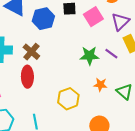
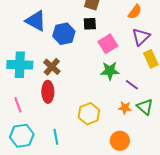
pink square: (93, 17) -> (108, 44), moved
purple line: (111, 54) -> (132, 85), moved
orange star: (100, 85) -> (125, 108), moved

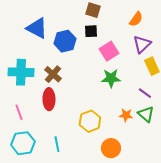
purple line: (132, 85) -> (145, 93), moved
orange circle: (120, 141) -> (111, 148), moved

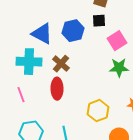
blue triangle: (37, 28) -> (42, 34), moved
pink line: (19, 112) -> (21, 95), moved

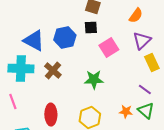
green star: (119, 68) -> (94, 80), moved
red ellipse: (57, 89) -> (51, 115), moved

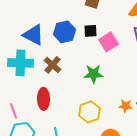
black square: (91, 28) -> (90, 31), moved
pink line: (13, 102) -> (13, 111), moved
red ellipse: (51, 115) -> (43, 99), moved

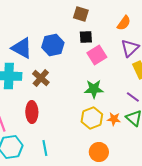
black square: (90, 31) -> (86, 37), moved
green star: (93, 74) -> (94, 89), moved
yellow hexagon: (89, 112) -> (92, 118), moved

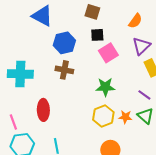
blue triangle: (22, 48) -> (42, 16), moved
brown cross: (41, 78) -> (64, 70), moved, turned -30

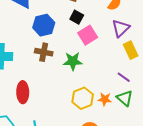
black square: (97, 35) -> (77, 17), turned 32
green star: (105, 87) -> (73, 61), moved

